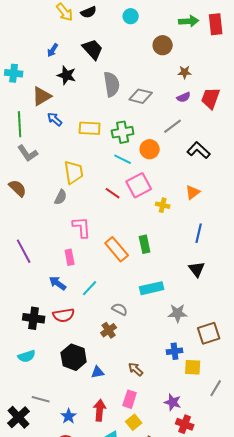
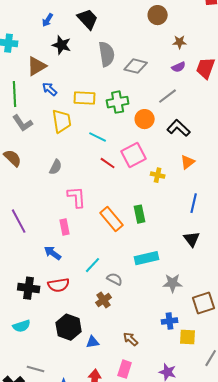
black L-shape: (199, 150) -> (179, 128), moved
cyan line: (123, 159) -> (98, 137), moved
yellow trapezoid: (74, 172) -> (62, 121), moved
cyan line: (90, 288) -> (93, 265), moved

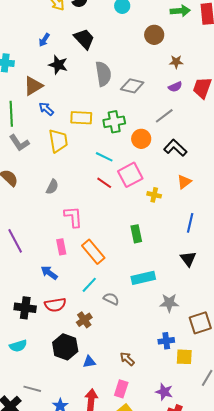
cyan line: (98, 137) -> (104, 157), moved
orange rectangle: (112, 219) -> (93, 252), moved
brown cross: (104, 300) -> (84, 320), moved

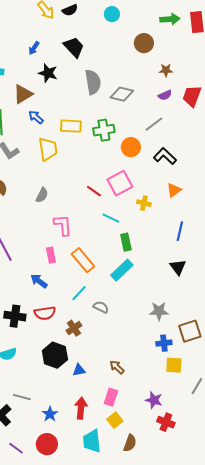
cyan line: (104, 157) -> (111, 218), moved
cyan rectangle: (143, 278) -> (122, 270), moved, turned -30
blue cross: (166, 341) -> (164, 343), moved

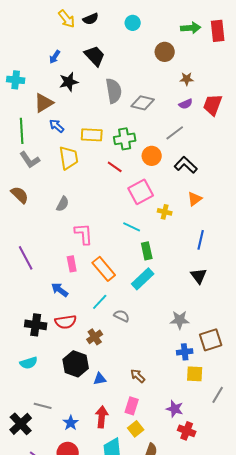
black star: (48, 73) -> (69, 82), turned -30
red line: (94, 191) -> (115, 167), moved

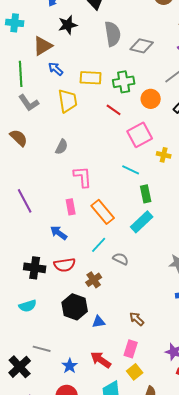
red arrow: (102, 417) -> (101, 360), turned -60

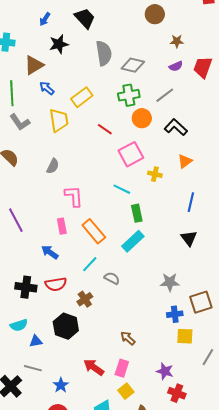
yellow rectangle: (91, 78) -> (82, 97), turned -40
green cross: (124, 82) -> (129, 95), moved
blue triangle: (99, 322) -> (36, 341), moved
red arrow: (101, 360) -> (94, 367), moved

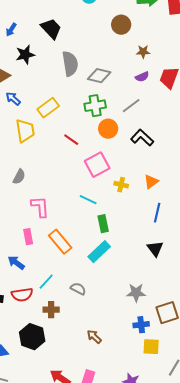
orange triangle: (185, 161) -> (151, 182), moved
cyan line: (90, 264) -> (46, 282), moved
brown cross: (85, 299) -> (51, 310), turned 35
brown arrow: (128, 338) -> (94, 337), moved

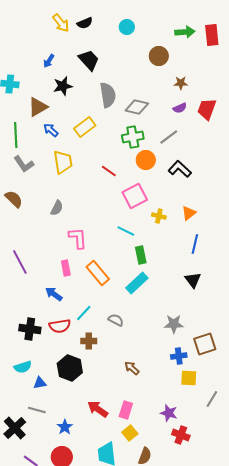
yellow rectangle: (48, 108) -> (85, 127), moved

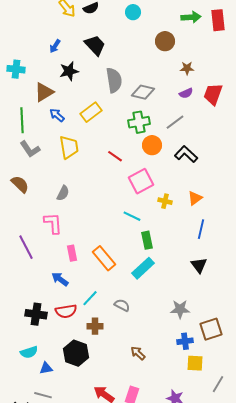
pink L-shape: (78, 238) -> (53, 223), moved

